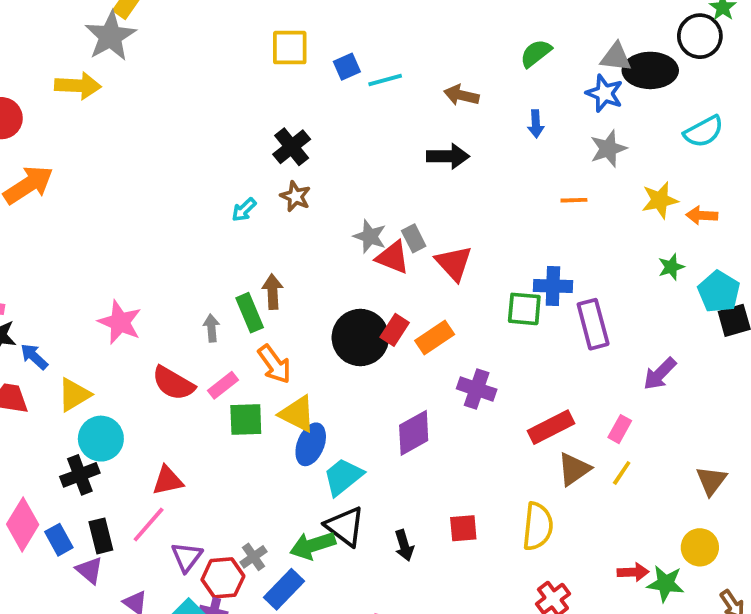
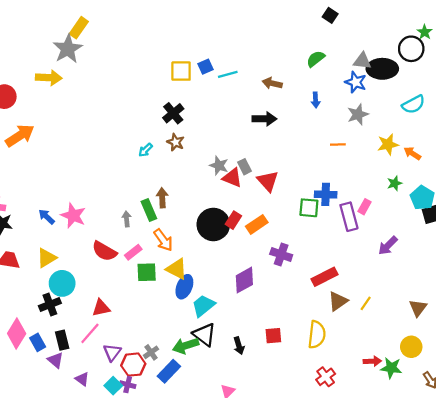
yellow square: (290, 48) -> (181, 71), moved
orange arrow: (702, 215) -> (412, 153), turned 30
blue arrow: (34, 357) -> (47, 217), moved
pink rectangle: (620, 429) -> (365, 207), moved

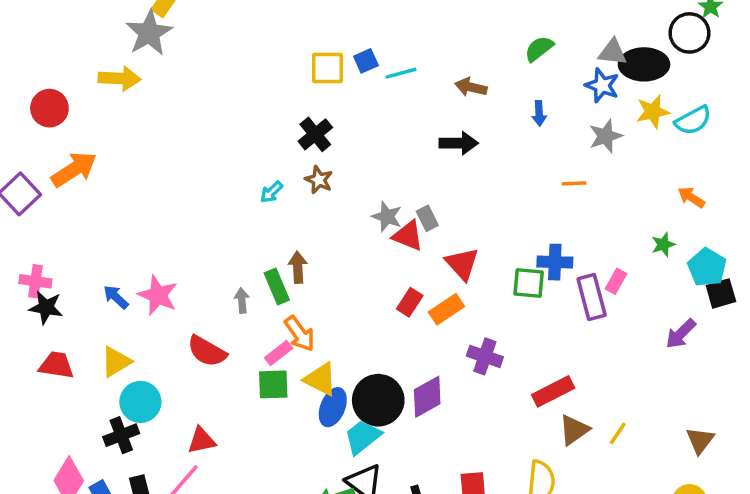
yellow star: (388, 144) -> (653, 112), moved
red triangle: (268, 181) -> (462, 264), moved
black circle: (213, 224) -> (378, 400), moved
purple arrow: (388, 246) -> (681, 334), moved
pink rectangle: (133, 252) -> (279, 353), moved

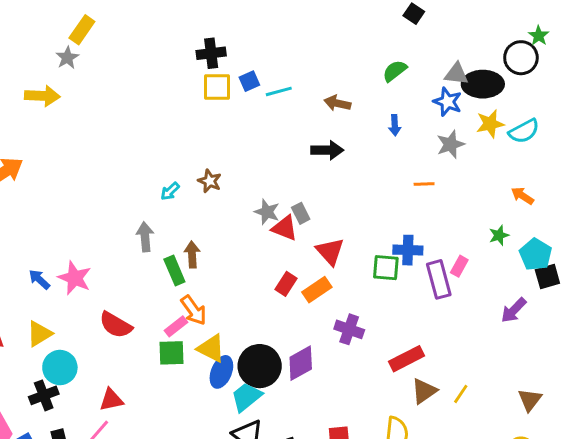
gray star: (149, 33) -> (67, 58), size x0.6
black cross: (315, 134) -> (211, 53), moved, turned 32
gray arrow: (242, 300) -> (145, 237), moved, size x1.4

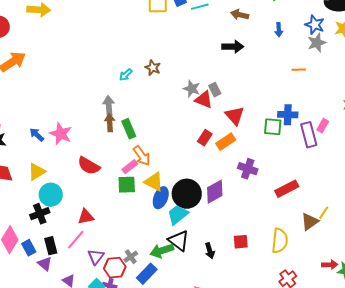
blue star: (448, 102) -> (315, 25), moved
brown arrow: (192, 254) -> (110, 123), moved
brown triangle: (424, 391) -> (310, 222), moved

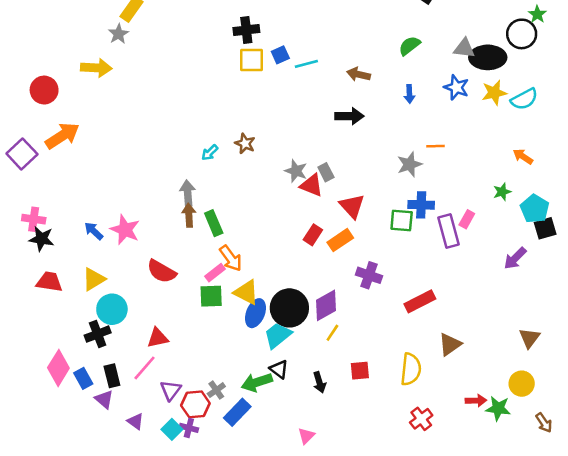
gray star: (317, 43) -> (409, 164), moved
yellow line: (324, 213) -> (332, 333), moved
black triangle: (179, 241) -> (279, 369), size x0.7

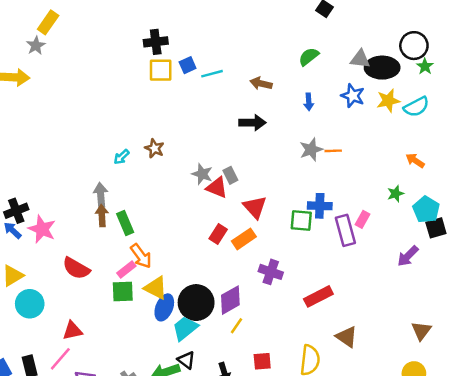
green star: (537, 14) -> (425, 66), moved
gray star: (409, 164) -> (311, 150), moved
black cross: (98, 334) -> (16, 211), moved
brown triangle: (450, 344) -> (347, 337), turned -50

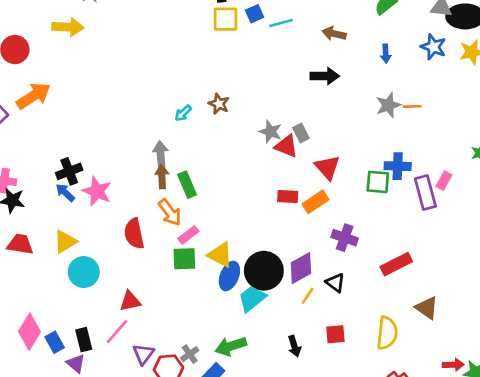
red rectangle: (218, 234) -> (288, 197), turned 60
orange arrow: (141, 256) -> (170, 212), moved
red semicircle: (76, 268) -> (134, 234), turned 48
black triangle: (186, 360) -> (335, 283), moved

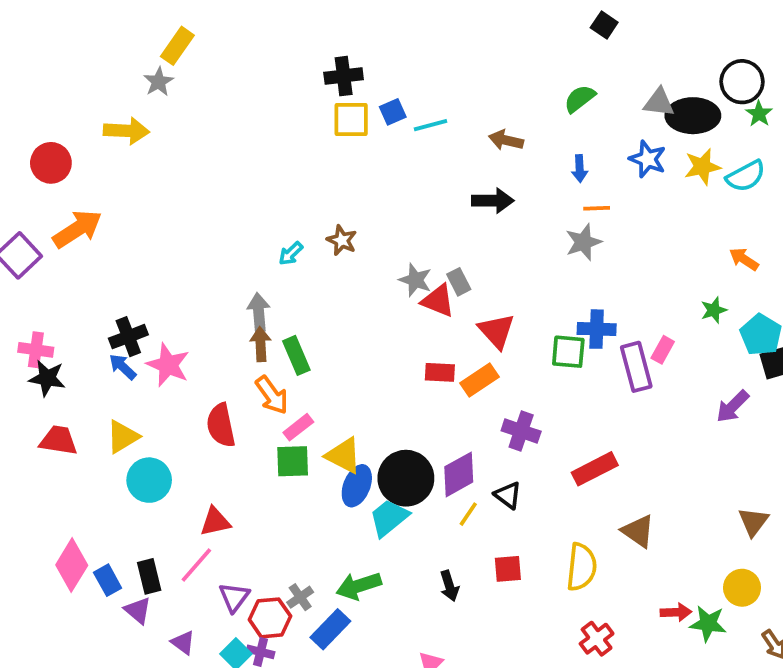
orange line: (412, 106) -> (597, 208), moved

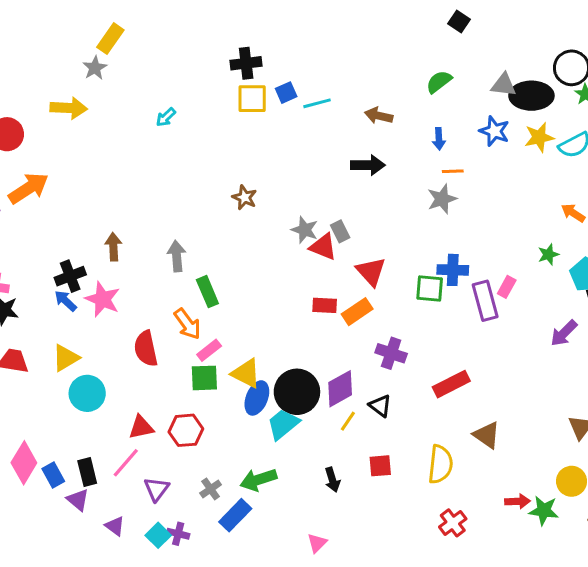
cyan arrow: (291, 254) -> (166, 117), moved
brown arrow: (261, 344) -> (113, 247), moved
red hexagon: (270, 618) -> (186, 430), moved

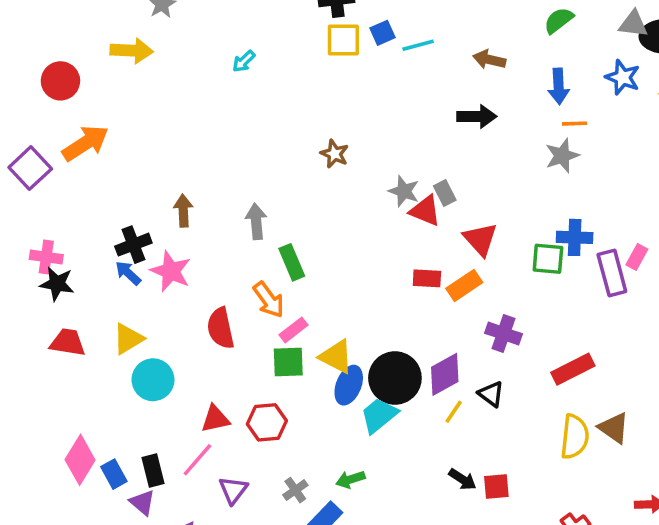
blue arrow: (439, 139) -> (559, 86), size x1.4
yellow semicircle: (440, 464) -> (575, 437), moved
red square: (380, 466) -> (496, 486), moved
green arrow: (258, 480) -> (350, 479), size x0.7
black arrow: (332, 480) -> (463, 479), moved, turned -40

